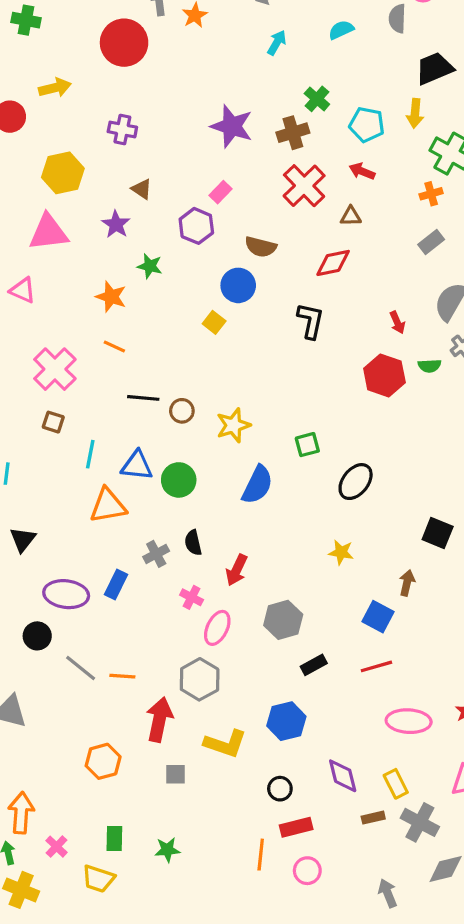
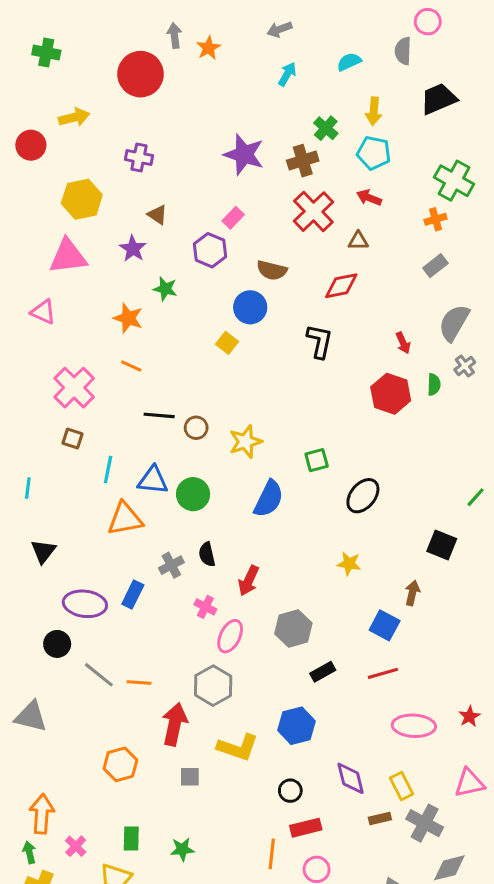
yellow arrow: (415, 113) -> (374, 111), moved
green semicircle: (430, 366) -> (434, 385), turned -85

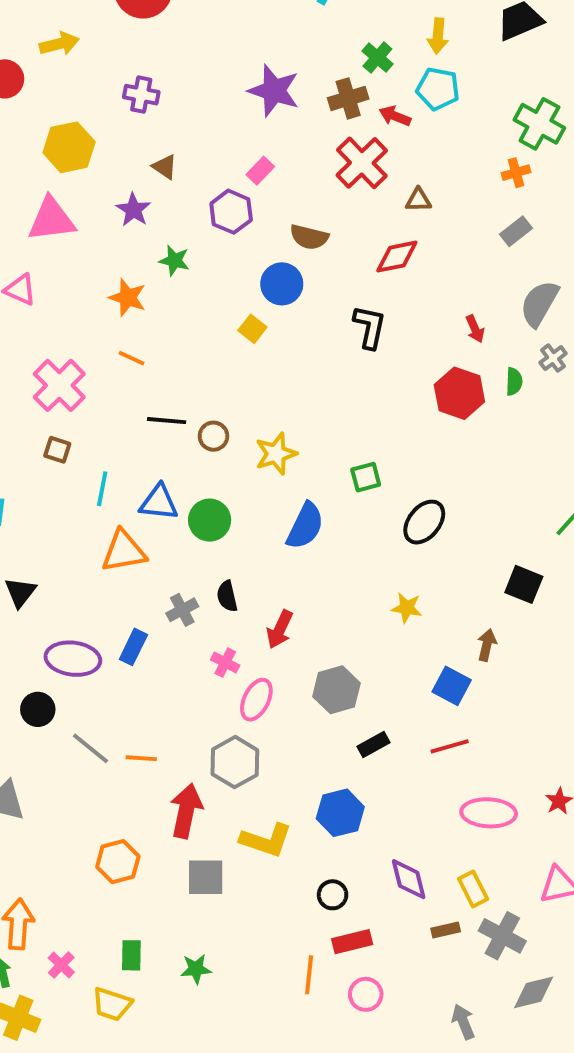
red arrow: (369, 198) -> (395, 116), moved
gray square: (190, 777) -> (206, 877), size x1.5

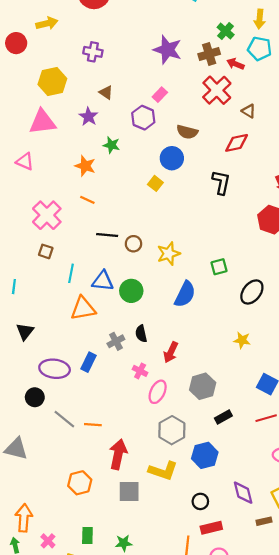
brown triangle: (418, 200) -> (249, 111), turned 32
gray hexagon: (235, 762) -> (172, 430), moved

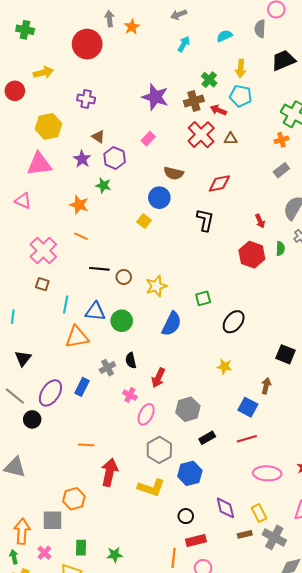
brown triangle: (249, 111) -> (231, 139), moved, turned -32
purple hexagon: (143, 118) -> (115, 158), moved
purple ellipse: (55, 369) -> (50, 393), turned -64
gray line: (64, 419) -> (15, 396), moved
gray square: (129, 492) -> (53, 520), moved

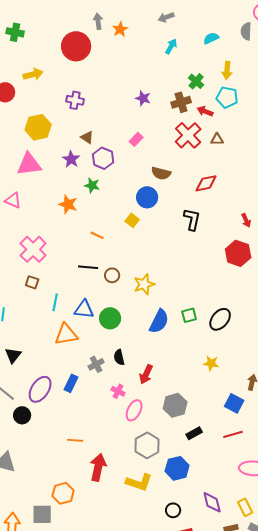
purple star: (155, 97) -> (143, 98), size x0.6
orange line: (81, 236) -> (97, 235), moved
green square: (203, 298) -> (189, 315), moved

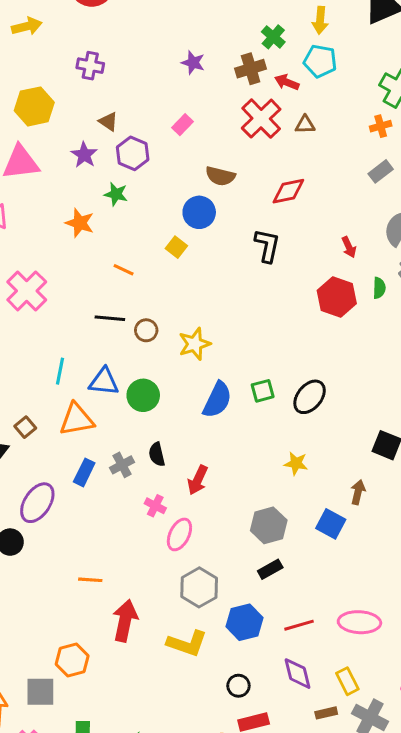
brown square: (32, 282) -> (25, 427), moved, turned 32
blue rectangle: (71, 383) -> (84, 472), moved
gray hexagon: (175, 405) -> (269, 525), moved
red line: (233, 434) -> (299, 625), moved

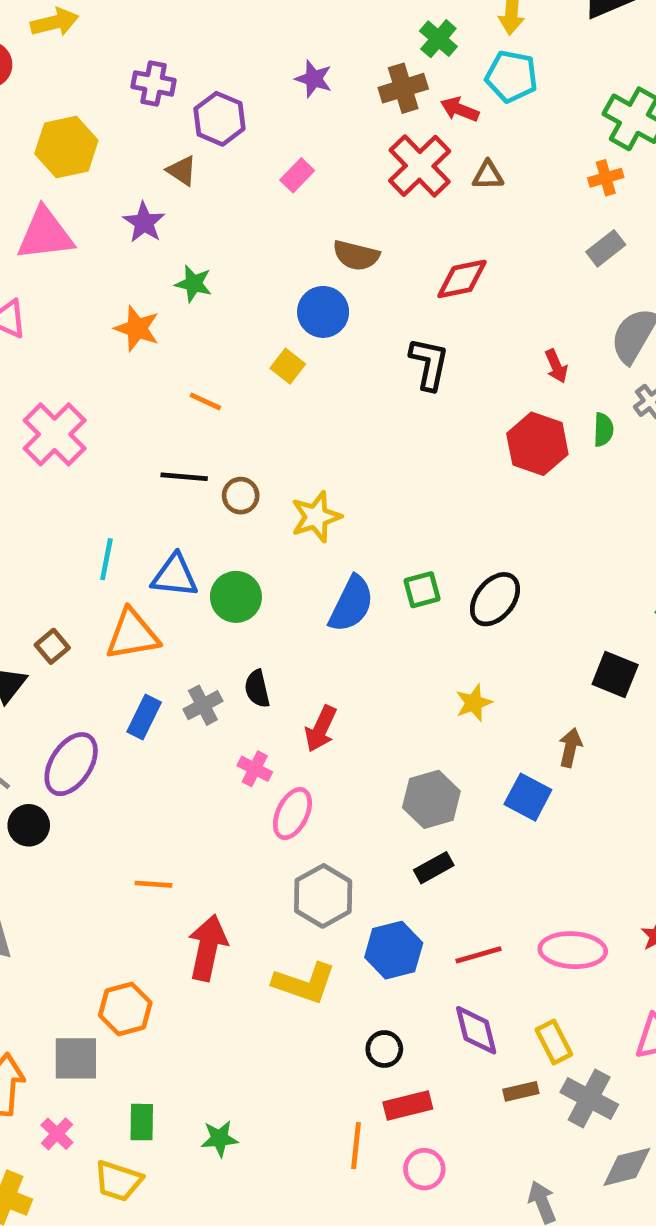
purple hexagon: (133, 153) -> (219, 119), moved
yellow star: (296, 463) -> (474, 703), turned -30

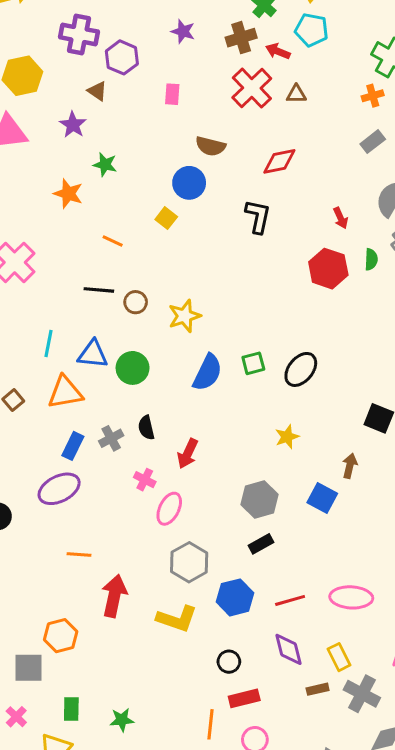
purple cross: (154, 83) -> (79, 34), size x1.4
pink rectangle: (297, 175) -> (172, 94), turned -40
purple ellipse: (71, 764) -> (59, 489), moved, turned 30

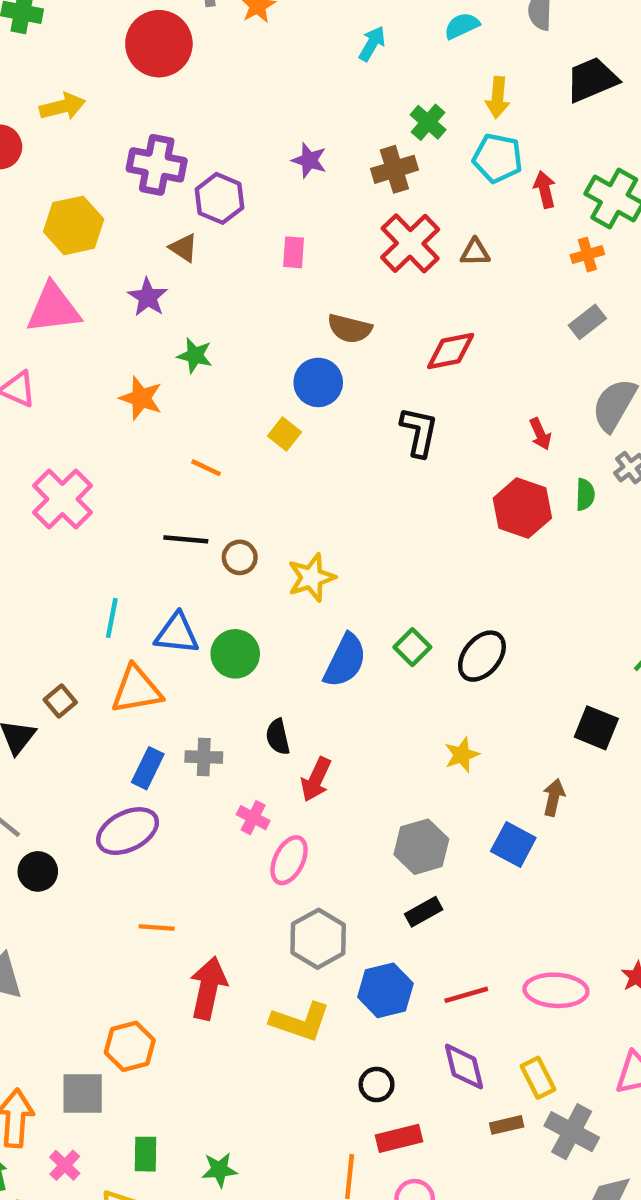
red arrow: (278, 51) -> (545, 190), moved, turned 55
green square: (253, 363) -> (412, 647), turned -30
black semicircle: (146, 428) -> (278, 737), moved
gray cross: (111, 438) -> (204, 757), turned 30

